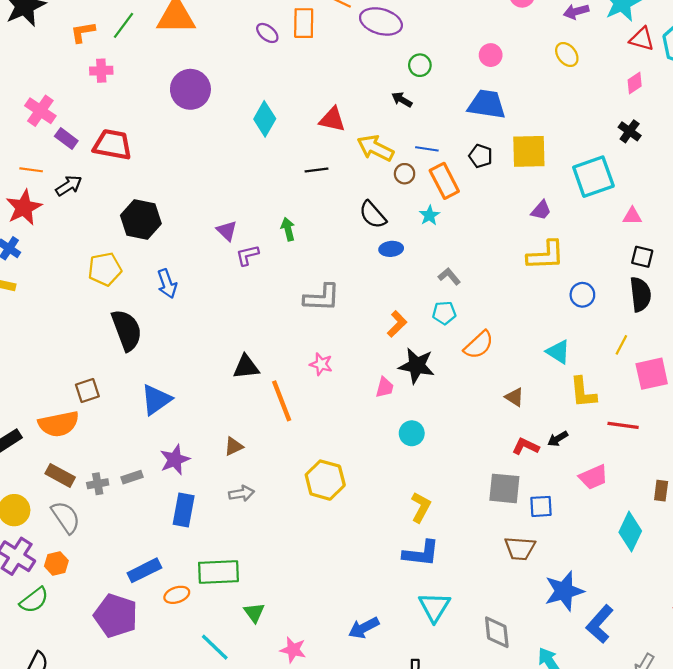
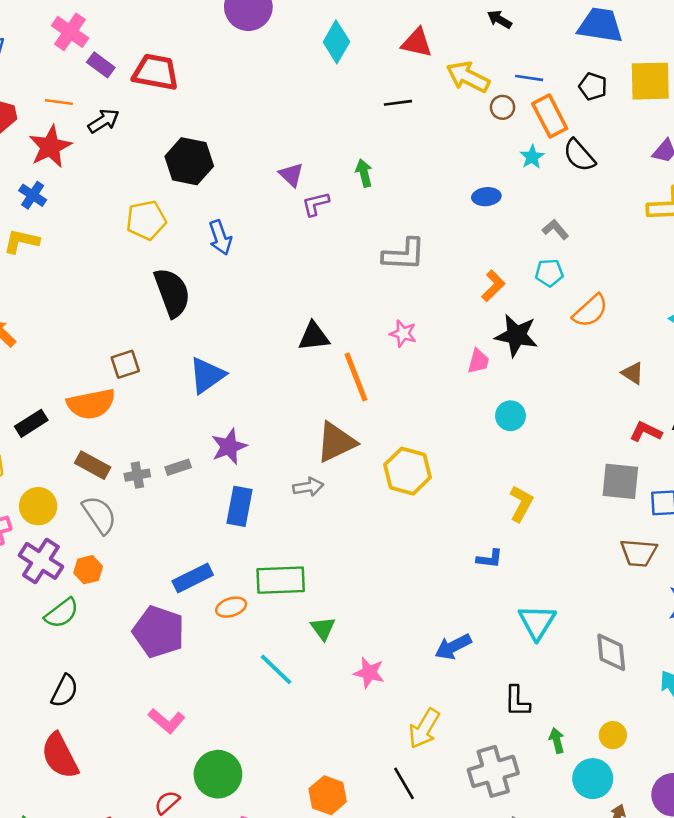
black semicircle: (373, 215) -> (579, 155), moved
brown triangle: (234, 446) -> (336, 442), moved, size x1.8
blue L-shape: (421, 553) -> (490, 559), moved, size x0.6

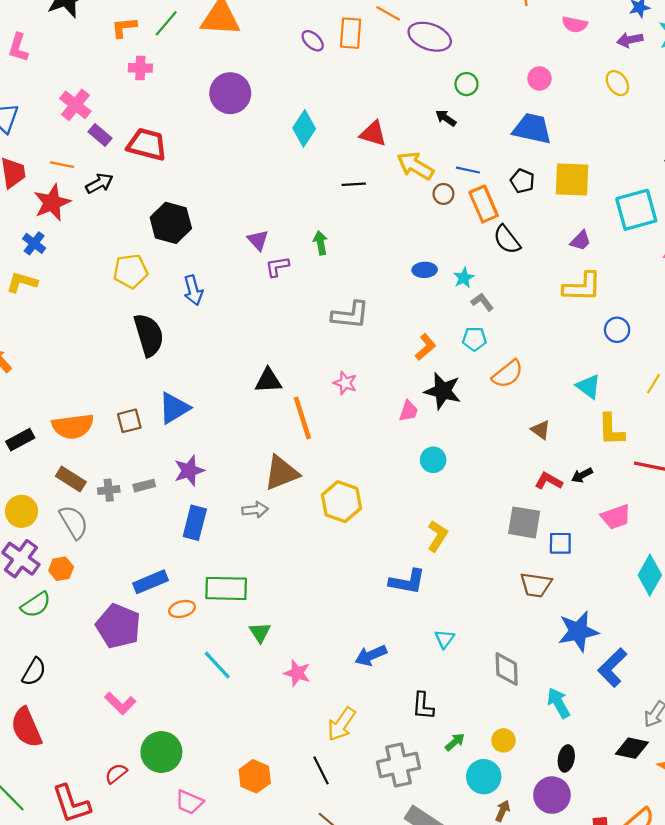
cyan star: (532, 157) -> (464, 278), moved
brown square: (125, 364) -> (129, 421), moved
blue L-shape: (490, 559) -> (407, 582), size x1.6
cyan triangle: (537, 622) -> (445, 639), size x0.6
green arrow: (557, 741) -> (455, 742), turned 60

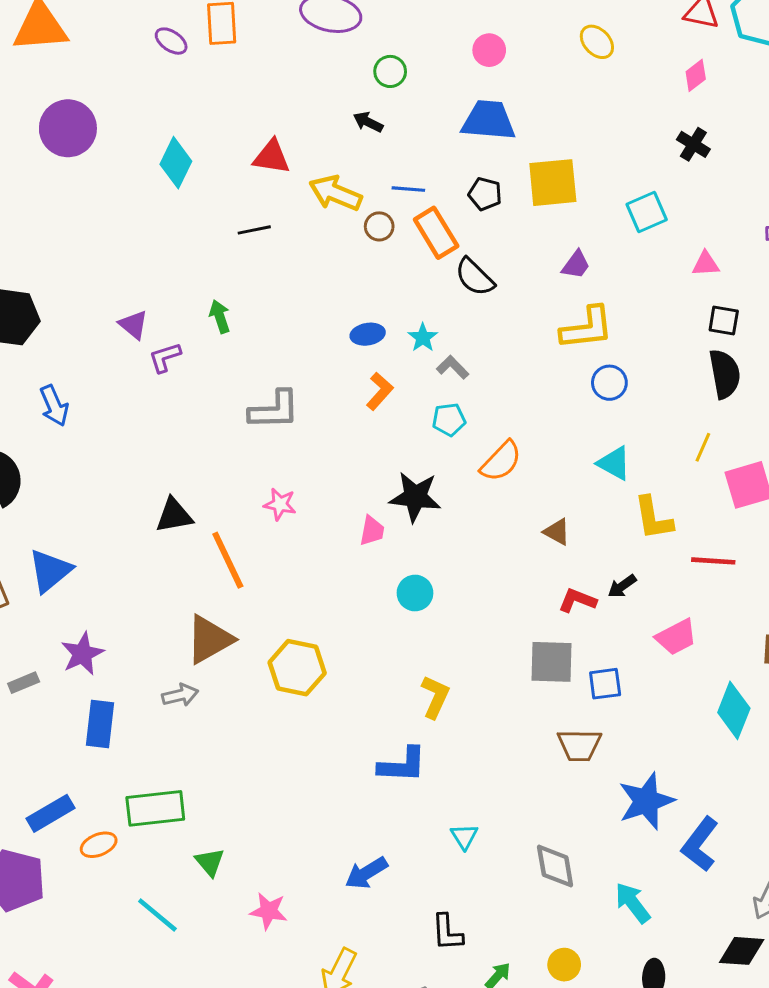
cyan square: (636, 210) -> (647, 212), size x0.7
blue circle: (617, 330) -> (609, 383), moved
orange L-shape: (426, 347) -> (380, 391), moved

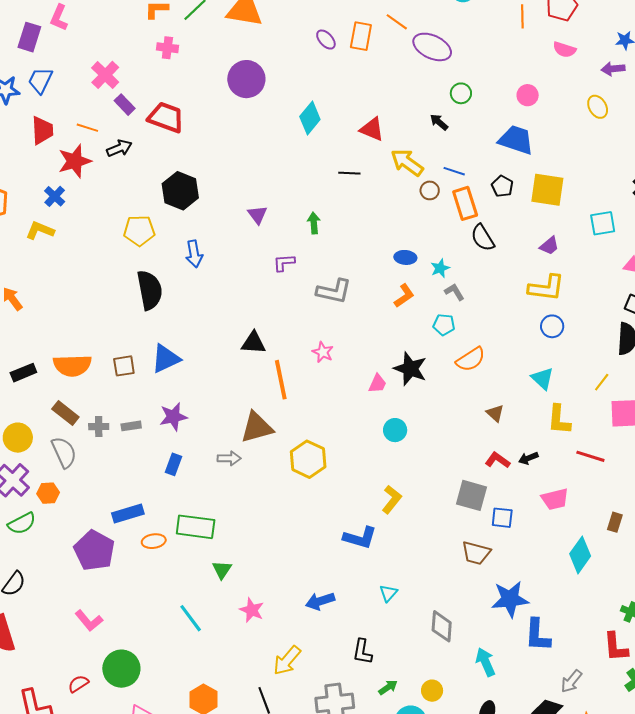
purple L-shape: (165, 357) -> (284, 263), moved
blue rectangle: (100, 724) -> (173, 464), size x0.7
blue L-shape: (700, 844) -> (537, 635), turned -48
cyan line: (157, 915) -> (191, 618), moved

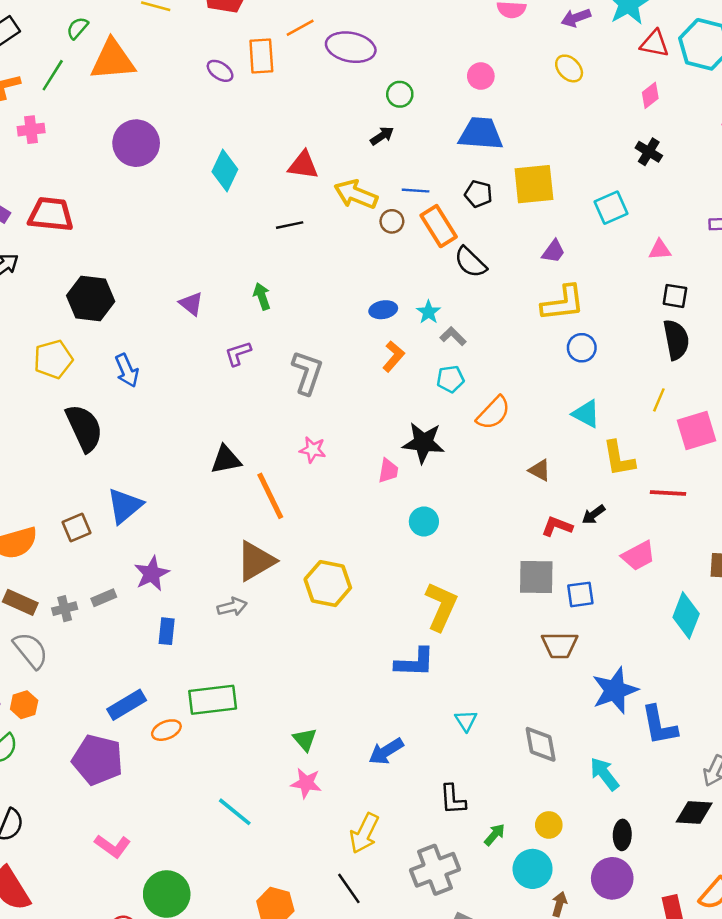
orange line: (397, 22) -> (300, 28), turned -50
black arrow: (439, 122) -> (382, 136), turned 120
gray L-shape: (334, 291) -> (307, 373), turned -69
yellow L-shape: (392, 499) -> (441, 606), size x1.4
green triangle: (222, 570) -> (305, 739), moved

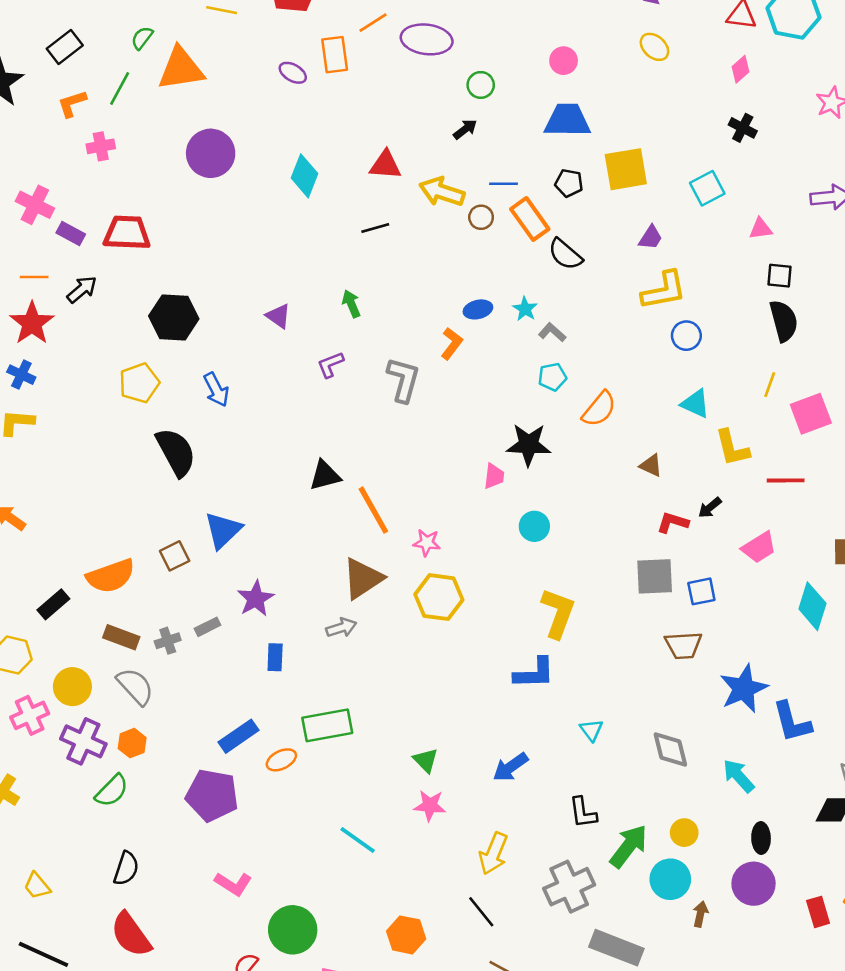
orange L-shape: (393, 356) -> (452, 344), moved
pink star: (313, 450) -> (427, 543), moved
green arrow: (495, 835) -> (629, 846), size x1.8

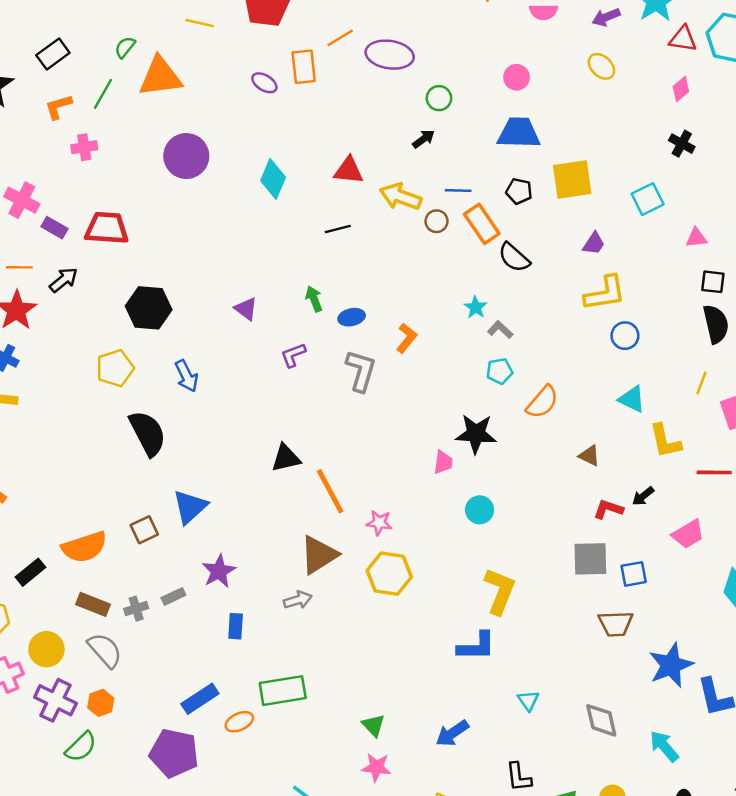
blue ellipse: (478, 309) -> (352, 317), moved

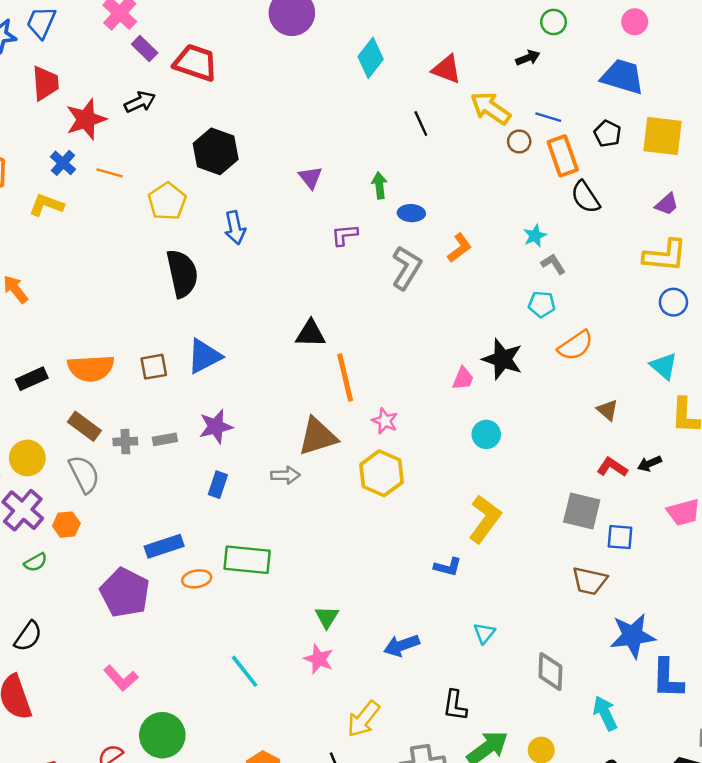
black line: (338, 229) -> (421, 123), turned 65
orange line: (19, 267) -> (110, 173), moved
yellow pentagon: (115, 368) -> (167, 201), turned -30
blue L-shape: (476, 646) -> (448, 567), size x0.7
green semicircle: (81, 747) -> (35, 562), size x0.7

